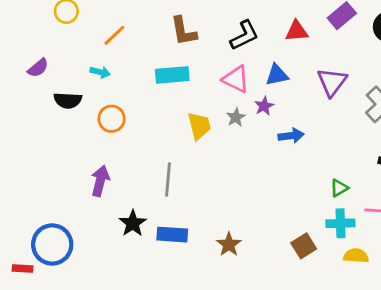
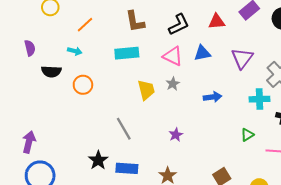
purple semicircle: (38, 68) -> (30, 48), turned -63
purple star: (264, 106) -> (176, 135), moved
gray line: (168, 179) -> (124, 129), turned -35
purple arrow: (100, 181) -> (29, 142), moved
cyan cross: (340, 223) -> (259, 99), moved

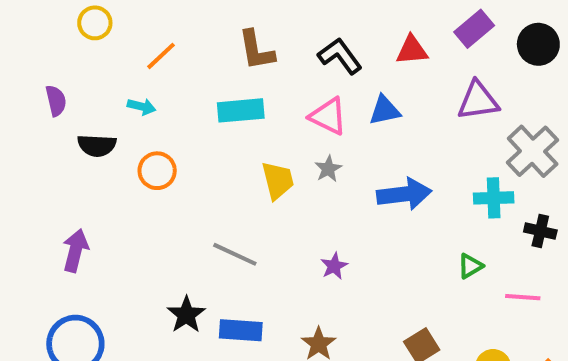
black L-shape: (179, 25) -> (340, 56), turned -100
purple triangle: (242, 58) -> (478, 101), moved, turned 45
blue arrow: (213, 97) -> (404, 194), size x1.5
gray line: (124, 129) -> (235, 254), turned -35
purple arrow: (29, 142) -> (75, 250), moved

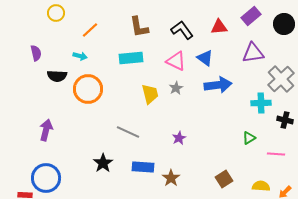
blue triangle: (385, 110) -> (205, 58), turned 48
orange circle: (157, 171) -> (88, 89), size x1.5
blue arrow: (404, 194) -> (218, 85), moved
blue rectangle: (241, 330) -> (143, 167), moved

